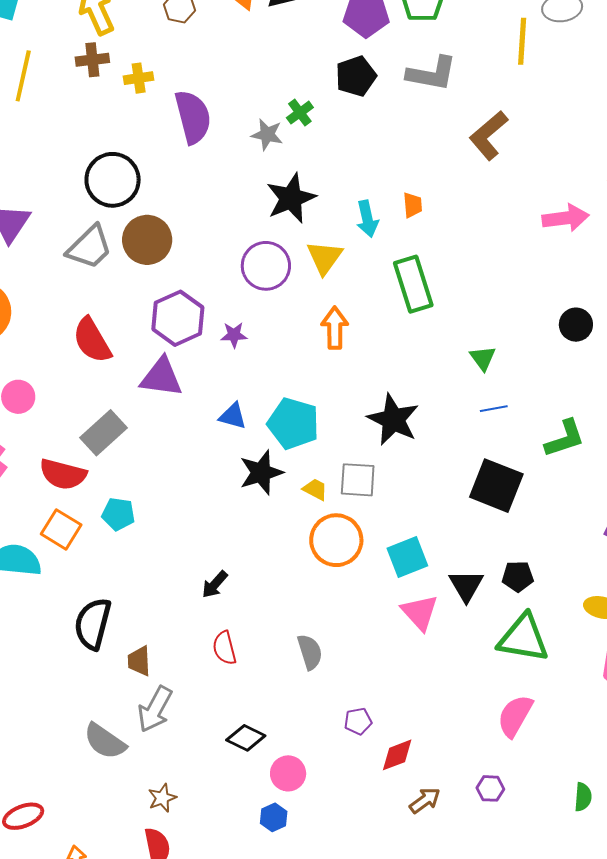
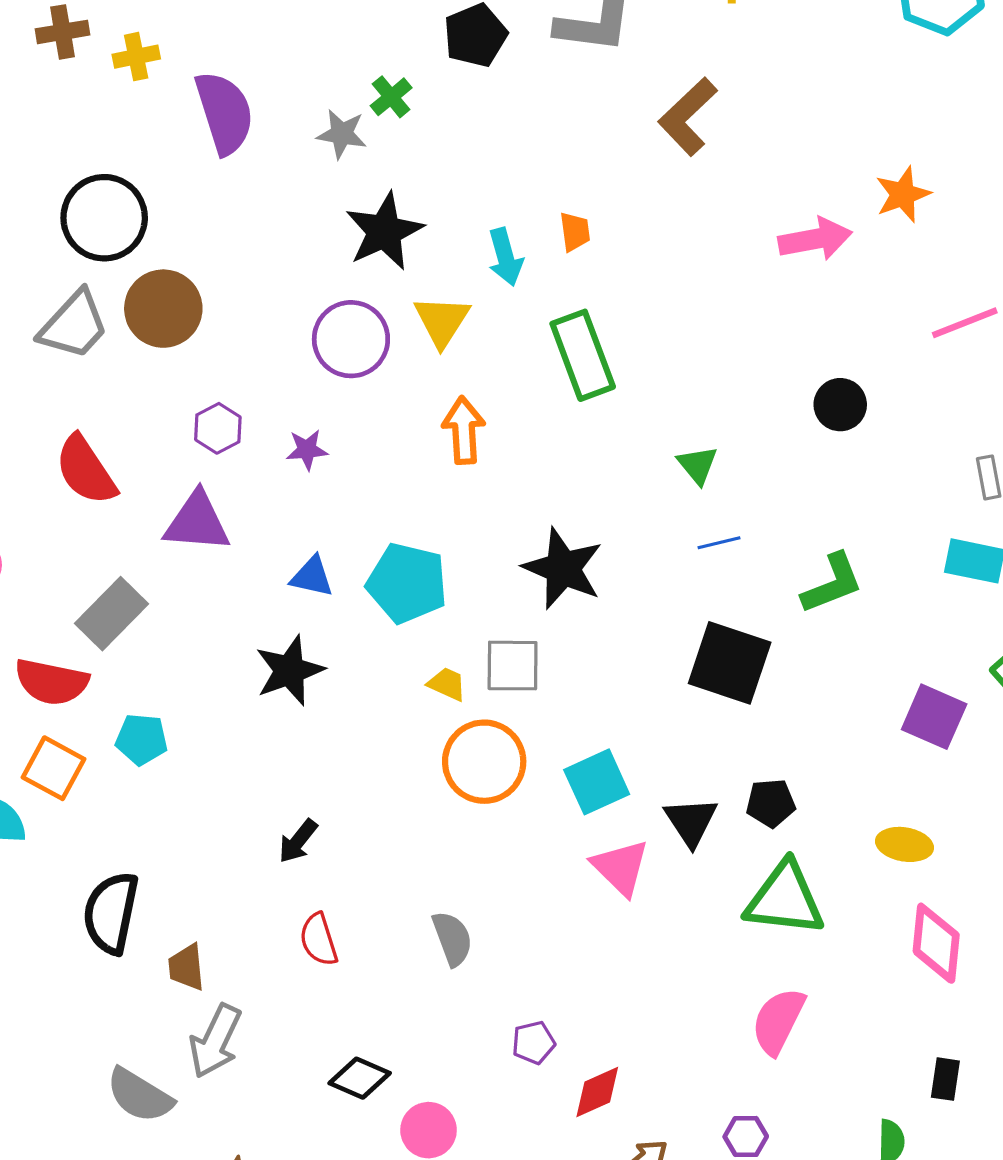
purple hexagon: (178, 318) -> (218, 428), size x0.6
black star: (261, 472) -> (290, 670), moved

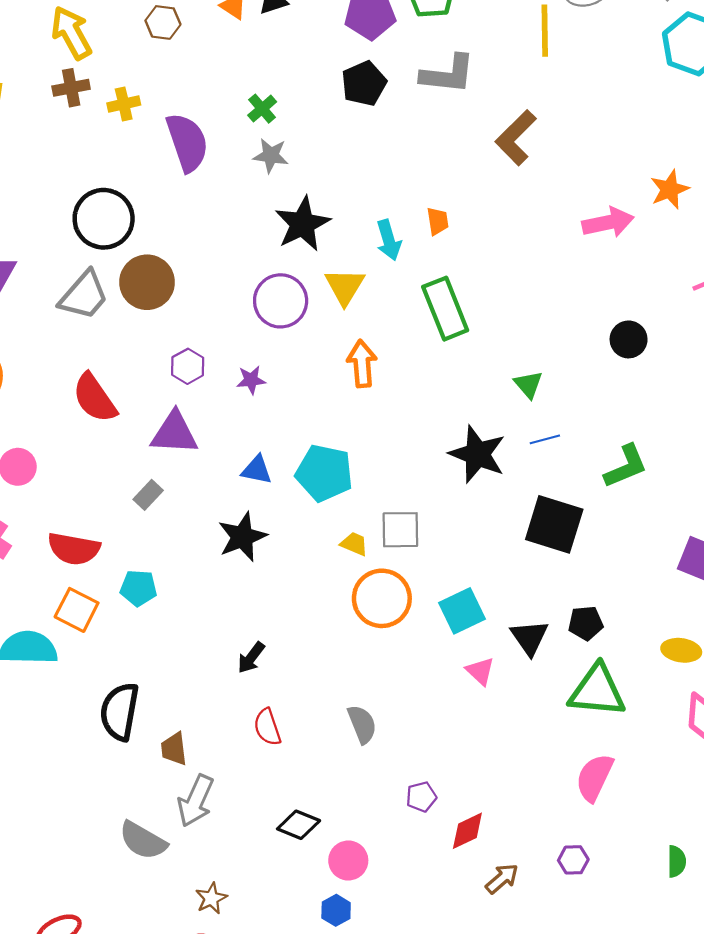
green cross: (391, 97) -> (262, 109), moved
black star: (563, 568) -> (477, 454), moved
gray rectangle: (111, 614) -> (148, 495), moved, size x0.6
pink triangle: (621, 867) -> (480, 671), size x0.7

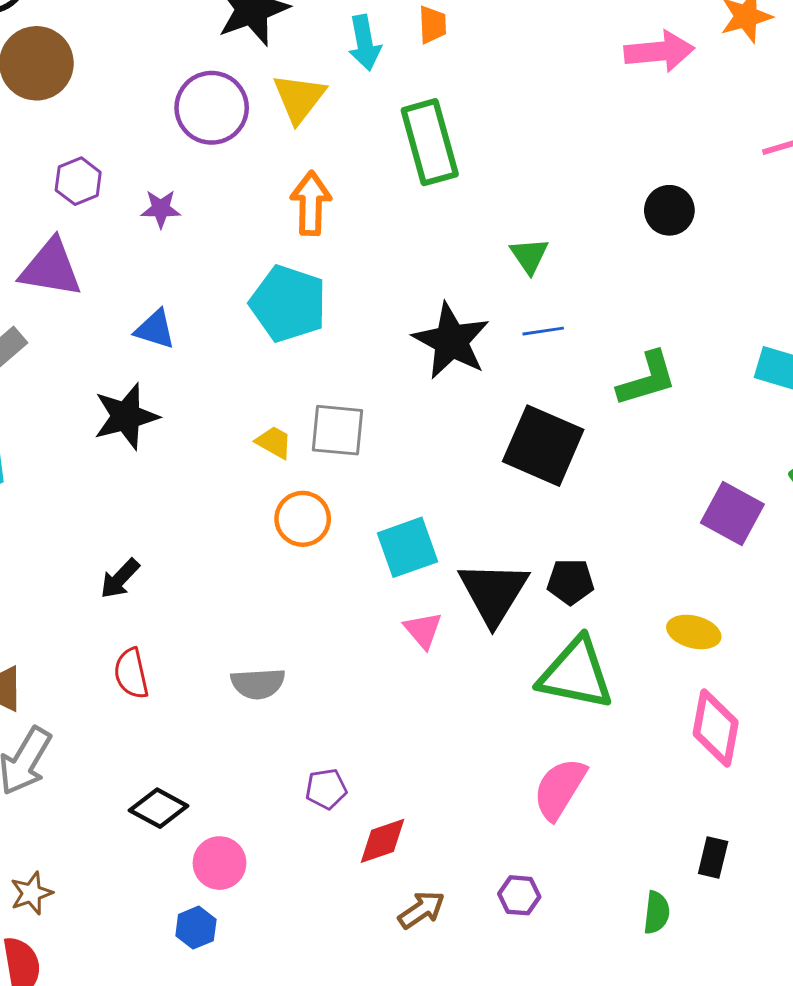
cyan pentagon: (324, 473) -> (288, 304), moved
orange circle: (382, 598) -> (303, 519), size x0.7
black triangle: (529, 637) -> (493, 593), size x1.4
gray semicircle: (362, 724) -> (258, 684), turned 102

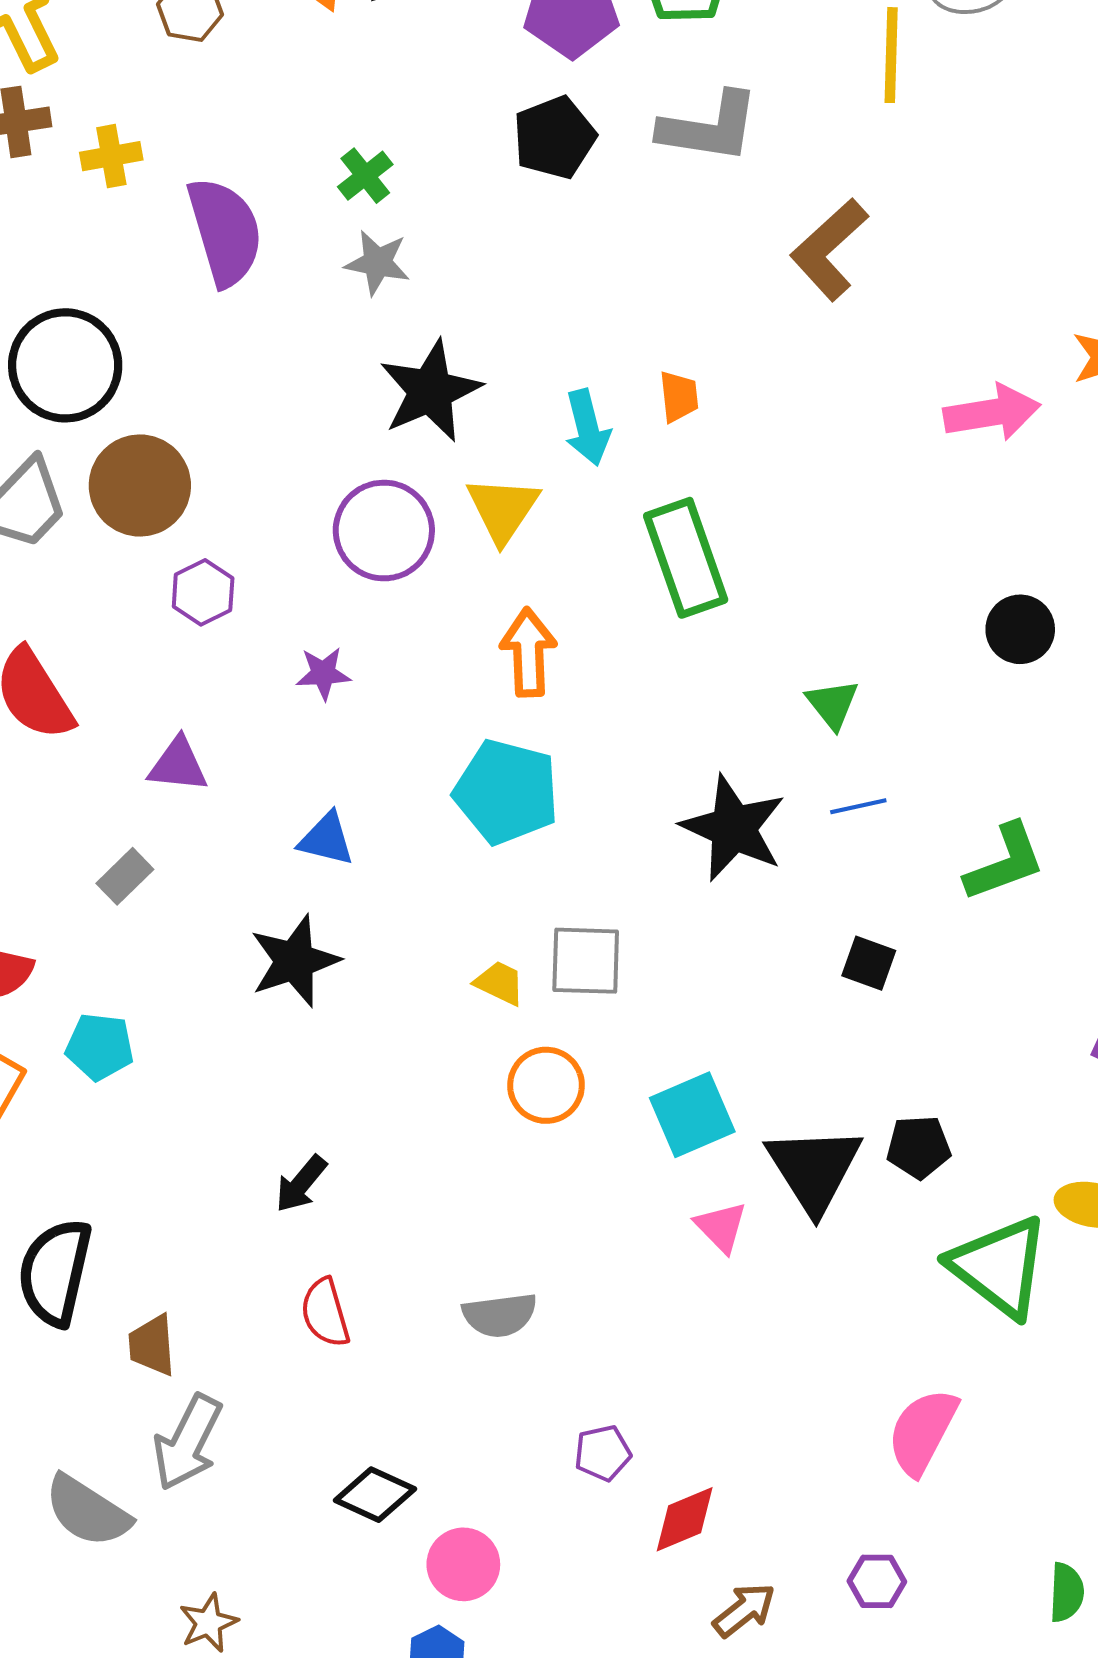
purple hexagon: (78, 181) -> (203, 592), moved
purple triangle: (51, 268) -> (178, 765), size x0.7
black square: (543, 446) -> (869, 963), size x0.5
green triangle: (576, 674) -> (999, 1267), moved, turned 30

